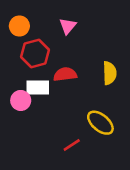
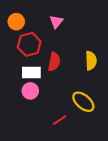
red semicircle: (65, 74) -> (54, 62), turned 108
pink circle: (21, 100) -> (30, 91), moved

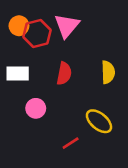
pink triangle: (56, 22) -> (67, 26), size x1.5
red hexagon: (29, 44) -> (37, 33), moved
white rectangle: (31, 73) -> (18, 73), moved

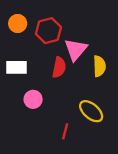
pink triangle: (67, 26) -> (76, 50), moved
red hexagon: (37, 33) -> (48, 31), moved
red line: (71, 143) -> (65, 131), turned -42

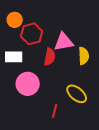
red hexagon: (48, 31) -> (32, 34), moved
pink triangle: (76, 50) -> (64, 42), turned 40
pink circle: (33, 99) -> (28, 84), size x1.5

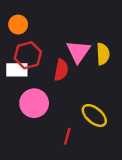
red hexagon: (32, 34) -> (28, 55), moved
pink triangle: (64, 42) -> (78, 52), turned -45
yellow semicircle: (84, 56) -> (103, 54), moved

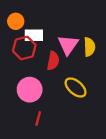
white rectangle: (17, 70) -> (34, 35), moved
yellow ellipse: (94, 115) -> (76, 87), moved
red line: (67, 136) -> (38, 118), moved

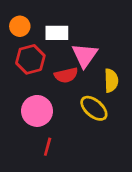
white rectangle: (34, 35) -> (57, 33), moved
yellow semicircle: (89, 47) -> (111, 81), moved
red semicircle: (53, 61) -> (66, 75), turned 66

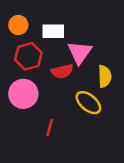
pink circle: (37, 111) -> (23, 94), moved
red line: (48, 147) -> (50, 128), moved

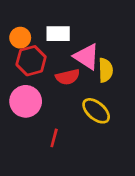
orange circle: (18, 25) -> (20, 38), moved
pink triangle: (80, 53) -> (87, 57), turned -32
yellow semicircle: (105, 76) -> (106, 70), moved

